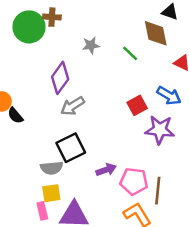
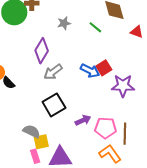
blue arrow: (169, 96) -> (90, 71), moved
gray semicircle: (52, 168) -> (32, 131), moved, turned -144

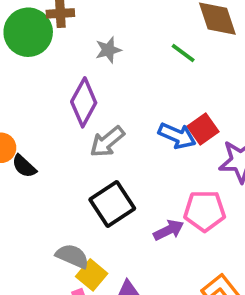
gray star: (64, 23) -> (108, 50), moved
pink pentagon: (105, 128) -> (205, 211), moved
yellow square: (41, 142) -> (92, 275), turned -35

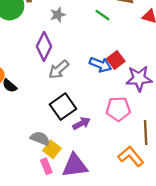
purple arrow: (169, 230) -> (81, 123), moved

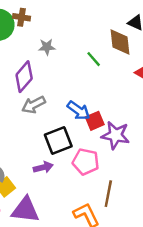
red square: (116, 60) -> (95, 121), moved
black square: (63, 107) -> (58, 140), moved

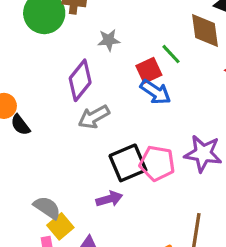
blue arrow: (79, 111) -> (155, 92), moved
red square: (95, 121) -> (149, 70), moved
pink pentagon: (86, 162) -> (157, 163), moved

